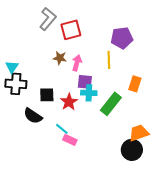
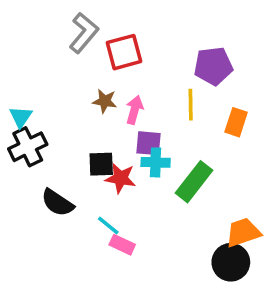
black cross: (16, 84) -> (28, 147), turned -30
orange rectangle: (135, 84) -> (236, 122), moved
black square: (47, 95) -> (101, 164), moved
red star: (69, 102) -> (120, 178), turned -30

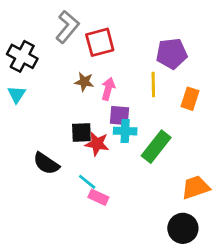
black cross: (28, 147) -> (22, 56), moved, turned -36
black circle: (231, 262) -> (183, 228), moved

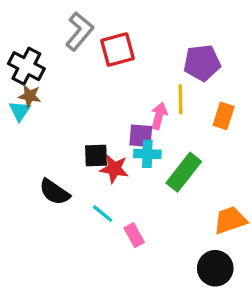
brown star: (84, 82) -> (30, 96), moved
pink arrow: (108, 89) -> (159, 116), moved
pink rectangle: (98, 197) -> (134, 235), moved, turned 36

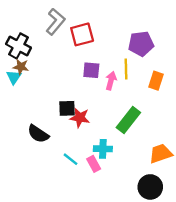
purple square: (141, 136) -> (91, 70), moved
cyan cross: (147, 154) -> (103, 149), moved
cyan line: (103, 214) -> (71, 159), moved

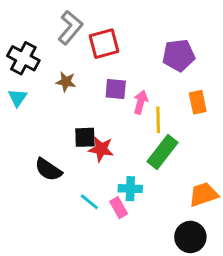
brown star: (21, 67) -> (66, 82), moved
yellow line: (126, 69) -> (158, 120), moved
orange rectangle: (156, 81) -> (198, 102), turned -30

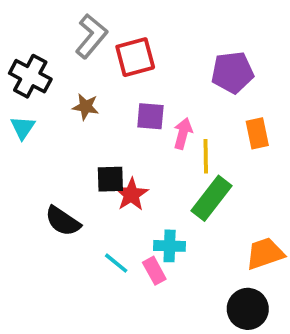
red star: (101, 149) -> (131, 194), turned 30

